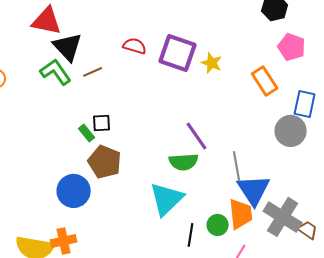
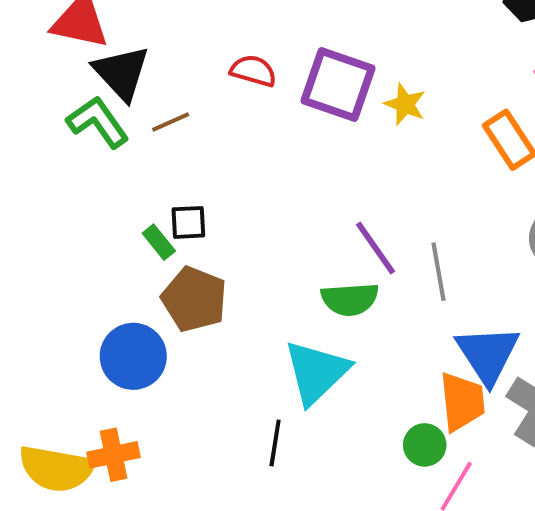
gray line: (237, 166) -> (438, 272), moved
green circle: (218, 225) -> (425, 445), moved
black line: (191, 235) -> (275, 443), moved

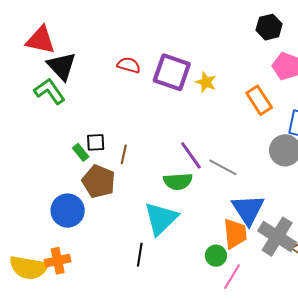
brown line: (171, 122) -> (124, 154), moved, turned -54
gray line: (438, 272) -> (223, 167), turned -52

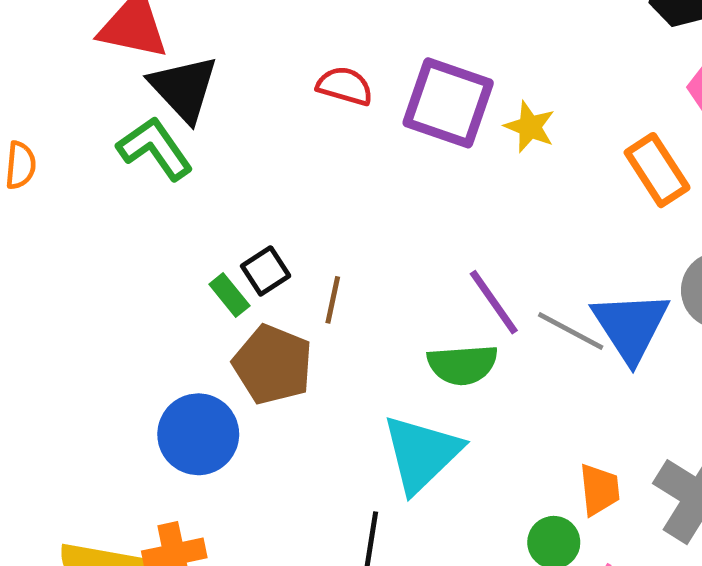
black square: (96, 142) -> (266, 271), turned -30
blue triangle: (248, 210) -> (631, 326), moved
orange trapezoid: (235, 234) -> (599, 490), size x0.7

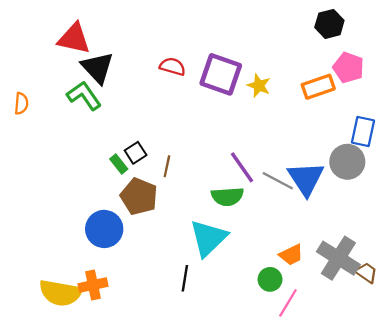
orange rectangle: (657, 170) -> (318, 87), moved, turned -76
orange trapezoid: (599, 490) -> (291, 255), turned 70

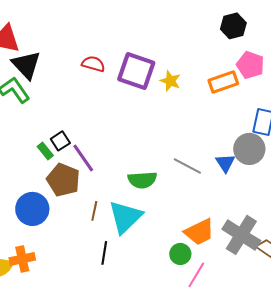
brown line: (167, 166) -> (94, 211), moved
purple line: (242, 167) -> (83, 158), moved
blue triangle: (306, 179) -> (225, 163), moved, size x0.6
orange trapezoid: (291, 255) -> (199, 232), size x1.4

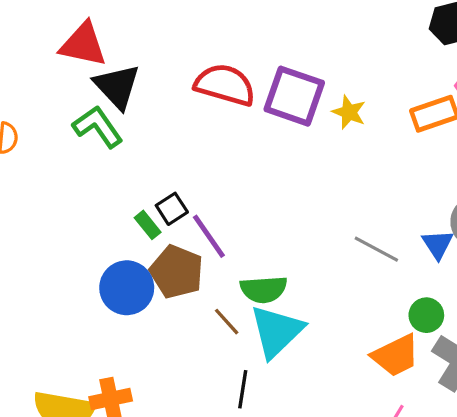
red semicircle: (93, 64) -> (225, 85), size x1.6
green semicircle: (142, 180) -> (264, 289), moved
blue circle: (32, 209) -> (127, 288), moved
brown line: (94, 211) -> (227, 322), turned -54
green circle: (180, 254) -> (426, 315), moved

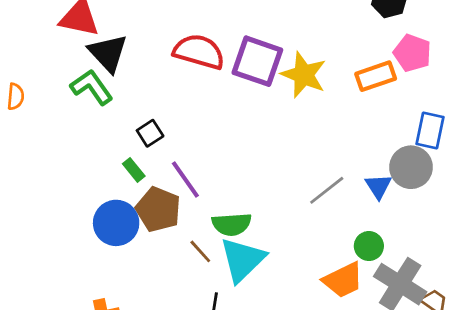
yellow star: (349, 112) -> (304, 75), size x1.6
black square: (172, 209) -> (150, 133), moved
gray line: (376, 249) -> (327, 190), turned -66

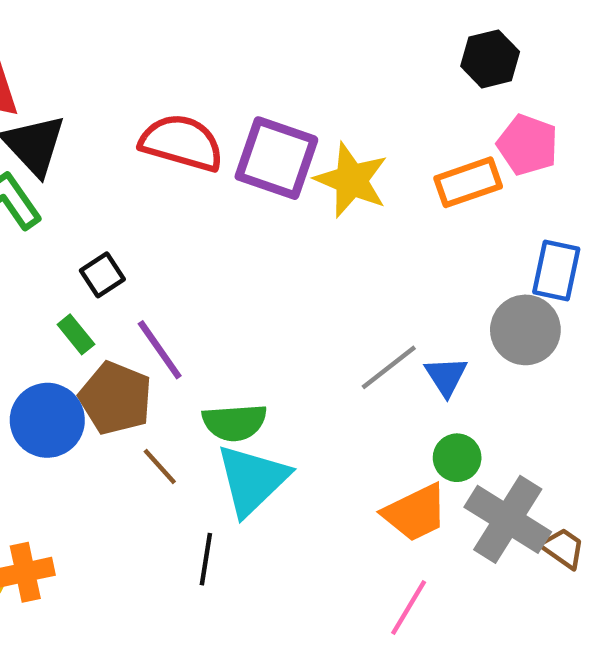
blue triangle: (378, 186) -> (446, 376), moved
brown line: (200, 251) -> (160, 467), moved

